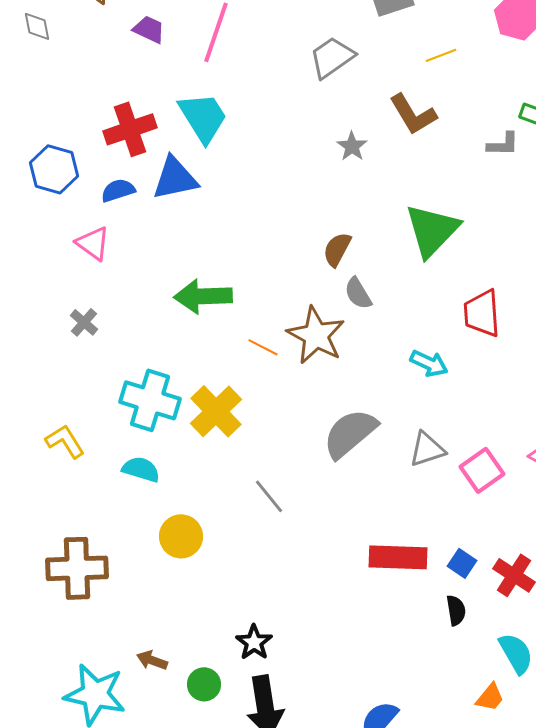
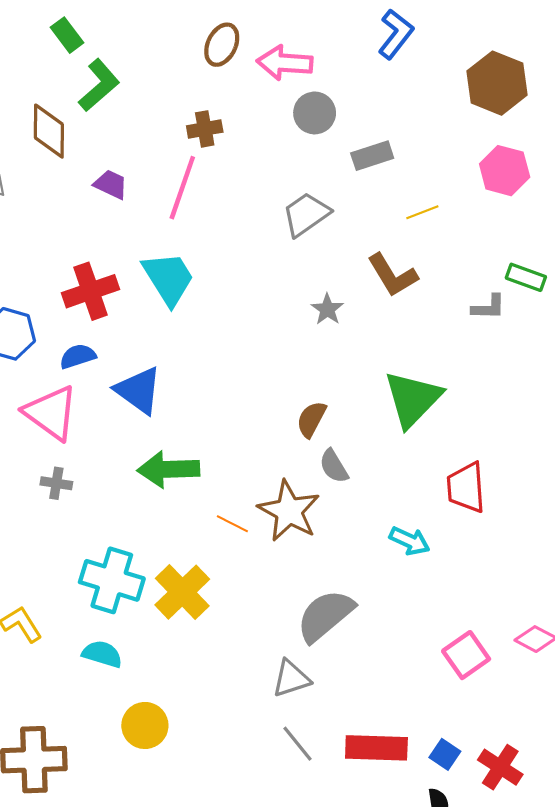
blue triangle: (175, 178) -> (139, 390), moved, turned 48
pink triangle: (93, 243) -> (51, 413), size x1.5
gray cross: (84, 322) -> (56, 483), moved, turned -32
gray triangle: (427, 449) -> (291, 679), moved
gray line: (269, 496) -> (298, 744), moved

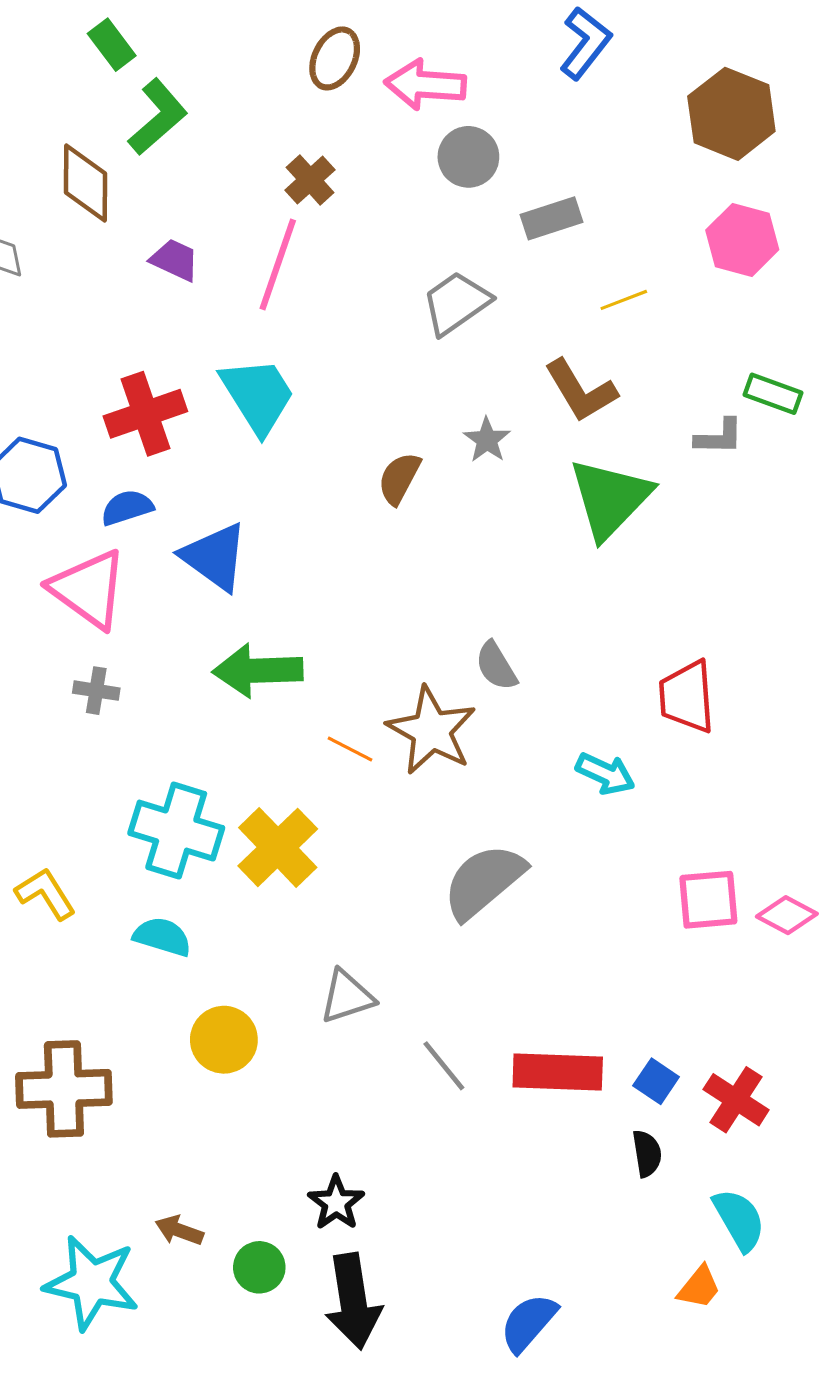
brown cross: (205, 129) -> (310, 180), turned -32
green triangle: (413, 399) -> (610, 498), moved
brown semicircle: (311, 419) -> (399, 478), moved
pink square: (466, 655) -> (708, 900), moved, turned 30
gray triangle: (291, 679) -> (347, 997), moved

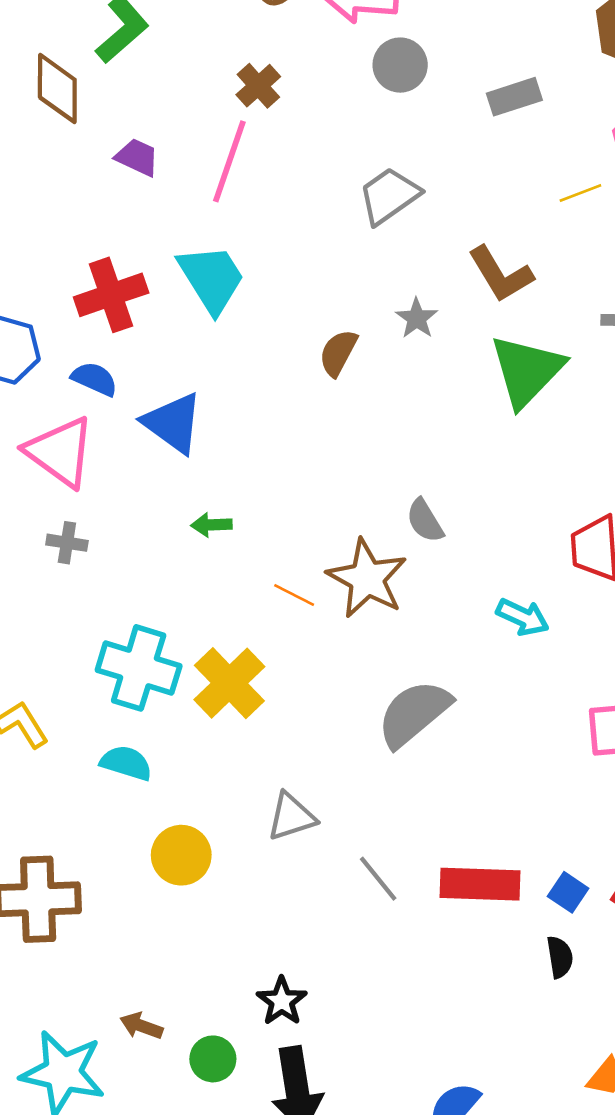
gray rectangle: (551, 218) -> (514, 97), moved
yellow line: (624, 300) -> (580, 193), moved
blue semicircle: (127, 508) -> (94, 379), turned 42
green arrow: (258, 671) -> (212, 525), size x0.5

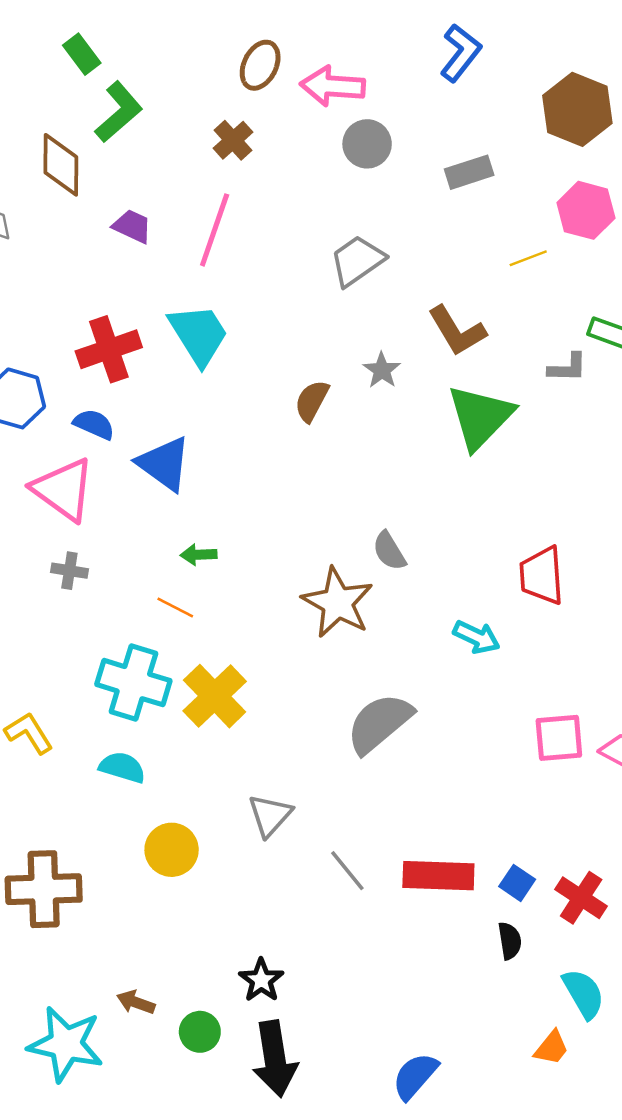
brown cross: (258, 86) -> (233, 140), moved
orange line: (294, 595) -> (175, 608), moved
gray triangle: (291, 817) -> (270, 815), turned -30

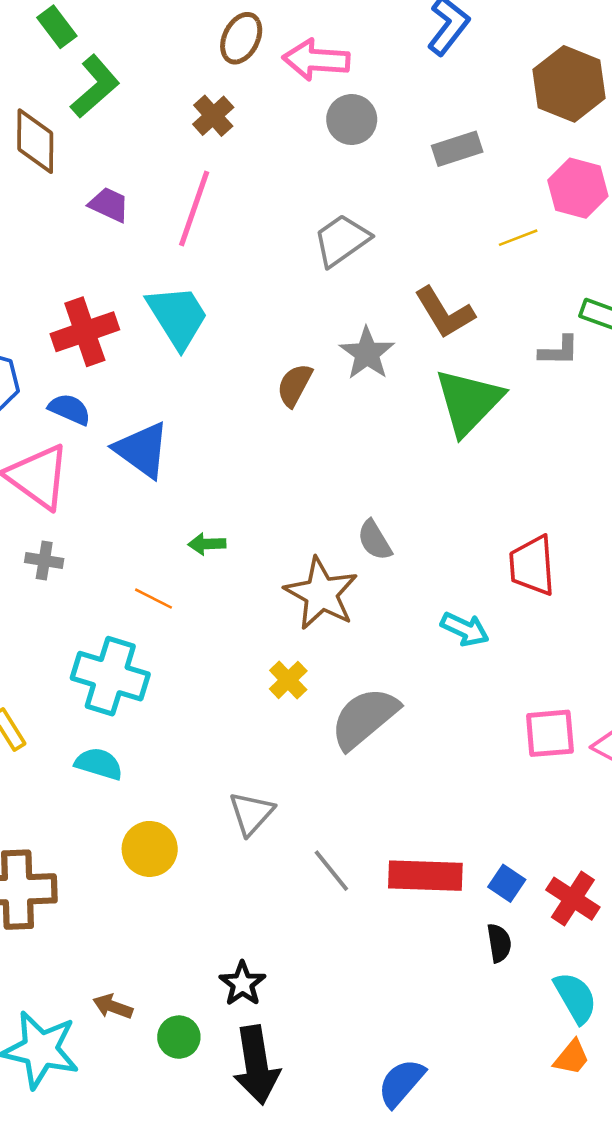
gray star: (382, 370) -> (367, 353), size x1.4
green arrow: (199, 555) -> (207, 544), moved
yellow cross: (215, 696) -> (288, 680), moved, size x0.6
orange trapezoid: (552, 1048) -> (572, 1057), moved

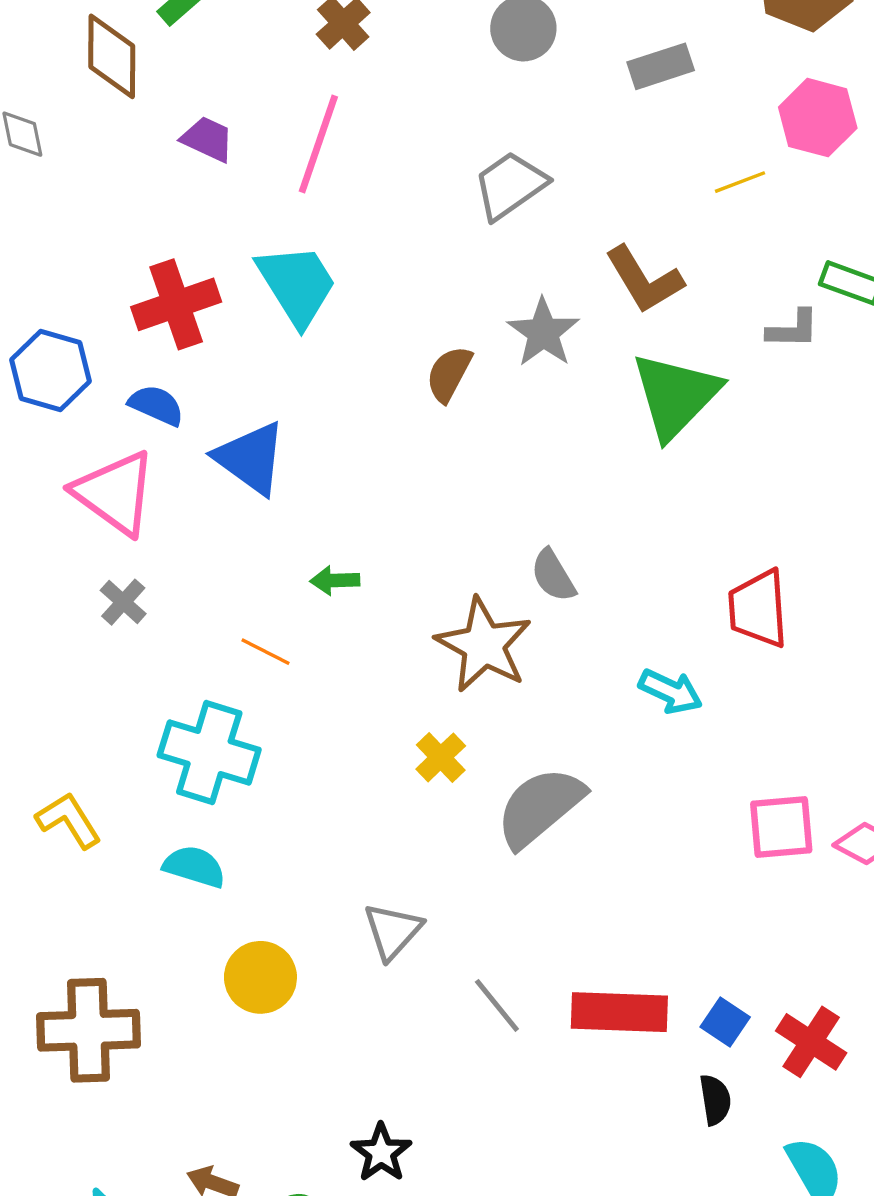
gray cross: (44, 560) -> (123, 602), turned 33

